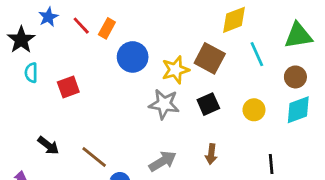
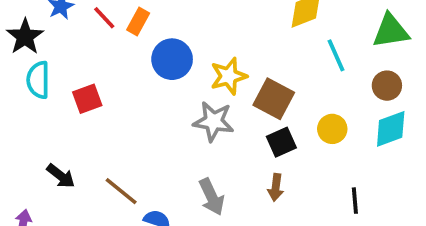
brown square: (210, 58) -> (274, 99), moved
cyan semicircle: (31, 73) -> (38, 80), size x1.4
black square: (208, 104) -> (281, 142), moved
gray arrow: (163, 161) -> (212, 197), turned 96

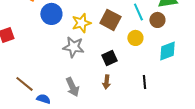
brown circle: (387, 86) -> (157, 20), moved
brown square: (274, 99) -> (110, 20), moved
yellow circle: (332, 129) -> (135, 38), moved
black line: (355, 201) -> (144, 82), moved

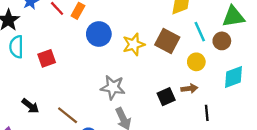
gray star: (73, 47) -> (113, 87), moved
black square: (109, 58) -> (166, 97), moved
brown arrow: (106, 82) -> (189, 89), moved, turned -104

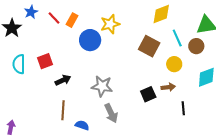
yellow star: (134, 44) -> (110, 24), moved
cyan semicircle: (16, 47) -> (19, 64), moved
black arrow: (30, 106) -> (63, 80), moved, turned -63
brown line: (68, 115) -> (63, 110), turned 54

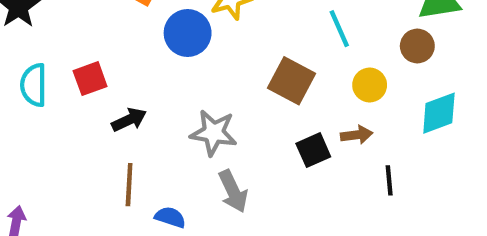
cyan line: (177, 38) -> (339, 29), moved
brown square: (149, 46) -> (292, 81), moved

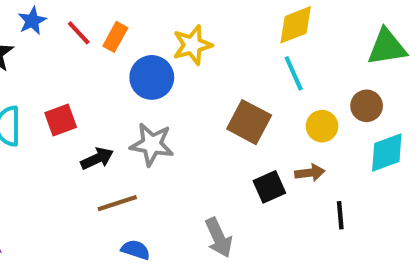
brown circle: (417, 46) -> (367, 106), moved
gray star: (214, 133) -> (152, 144), moved
brown line: (129, 185) -> (117, 203), moved, turned 69
gray arrow: (233, 191) -> (219, 238), moved

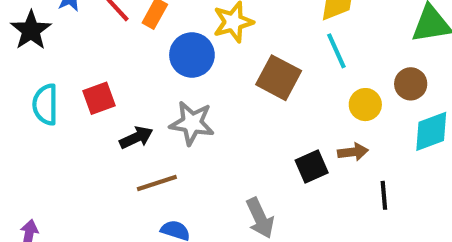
brown square: (249, 122) -> (279, 78), moved

